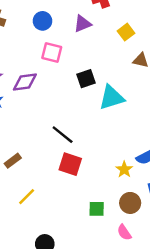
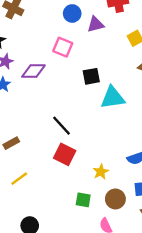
blue circle: (42, 21) -> (72, 13), moved
yellow star: (124, 169) -> (101, 172), moved

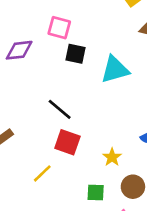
pink square: (63, 47) -> (59, 28), moved
black square: (91, 76) -> (76, 54), moved, turned 30
yellow line: (19, 179) -> (42, 173), moved

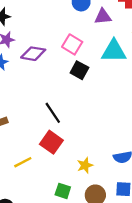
cyan triangle: (115, 69) -> (114, 51), moved

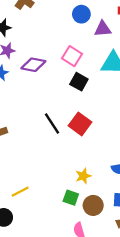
red square: (51, 142) -> (80, 124), moved
yellow line: (23, 162) -> (20, 192), moved
green square: (63, 191) -> (71, 198), moved

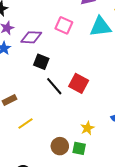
black square: (79, 82) -> (41, 62), moved
yellow line: (20, 192) -> (26, 123), moved
brown circle: (93, 205) -> (60, 146), moved

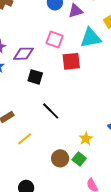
red square: (79, 83) -> (71, 61), moved, turned -30
black line: (54, 86) -> (51, 111), moved
green square: (79, 148) -> (79, 159), turned 32

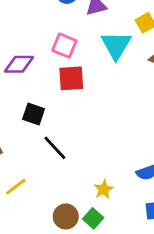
cyan triangle: (91, 38) -> (116, 45), turned -50
red square: (71, 61) -> (71, 78), moved
black square: (35, 77) -> (34, 114), moved

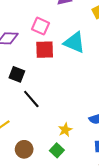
cyan triangle: (116, 45) -> (74, 42), moved, turned -40
brown circle: (66, 216) -> (24, 149), moved

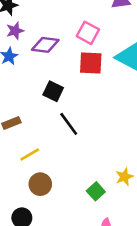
yellow star: (65, 130) -> (124, 177), moved
brown circle: (24, 149) -> (40, 184), moved

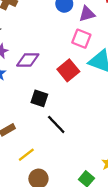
pink square: (88, 33) -> (81, 39), moved
red square: (91, 63) -> (68, 70), turned -35

